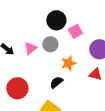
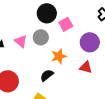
pink triangle: (30, 48) -> (21, 41), turned -40

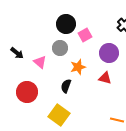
pink triangle: (21, 41) -> (40, 62), moved
black semicircle: (47, 75) -> (66, 86), turned -32

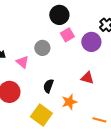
black circle: (66, 24) -> (59, 15), moved
purple circle: (109, 53) -> (91, 42), moved
orange star: (78, 67) -> (69, 102), moved

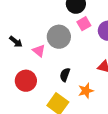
gray circle: (42, 48) -> (59, 37), size x1.5

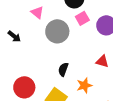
pink triangle: (39, 51) -> (37, 12), moved
red circle: (26, 81) -> (24, 87), moved

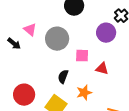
pink triangle: (37, 12) -> (30, 30), moved
pink square: (82, 18) -> (82, 56), moved, turned 32

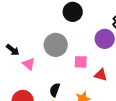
pink triangle: (30, 30) -> (29, 64), moved
black semicircle: (63, 77) -> (55, 90), moved

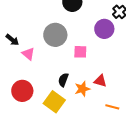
red triangle: (101, 75) -> (100, 81), moved
black semicircle: (55, 90) -> (63, 80), moved

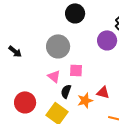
pink square: (80, 52) -> (76, 70), moved
pink triangle: (28, 54) -> (54, 76), moved

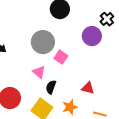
pink square: (76, 70) -> (61, 57), moved, turned 32
orange star: (85, 100) -> (70, 107), moved

